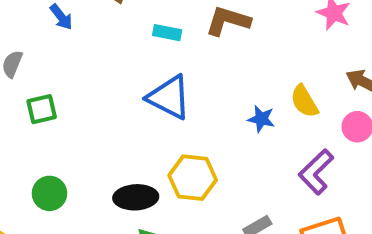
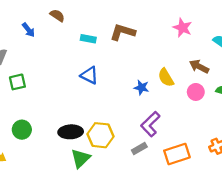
blue triangle: (169, 97) -> (89, 75), size x0.7
purple L-shape: (316, 172) -> (150, 124), moved
yellow hexagon: (193, 178) -> (100, 135), moved

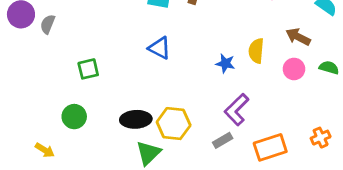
yellow semicircle: (166, 78) -> (256, 51), turned 36
green square: (17, 82) -> (88, 69), moved

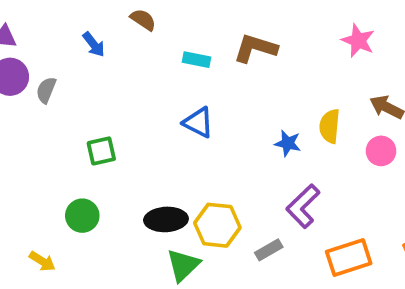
gray rectangle: (223, 140) -> (269, 250), moved

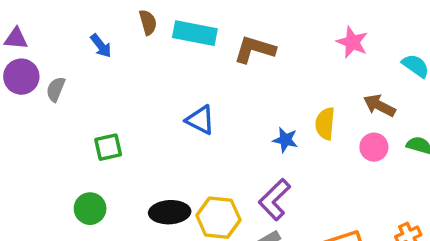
brown semicircle: (143, 20) -> (148, 22), turned 40
cyan rectangle: (196, 60) -> (195, 33), moved, size x1.6
purple L-shape: (303, 206) -> (274, 200), moved

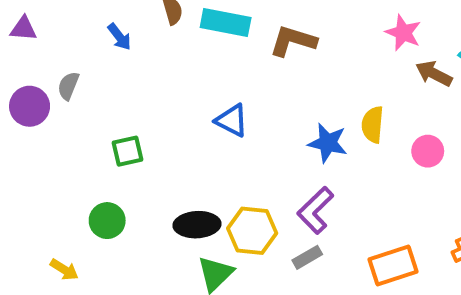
purple circle: (21, 77) -> (30, 106), moved
brown arrow: (379, 106) -> (434, 74), moved
blue star: (285, 140) -> (328, 143), size x1.4

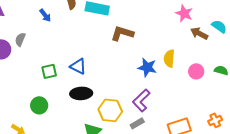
brown L-shape: (293, 41) -> (122, 33), moved
blue triangle: (232, 121) -> (78, 66), moved
black ellipse: (197, 225) -> (81, 93), moved

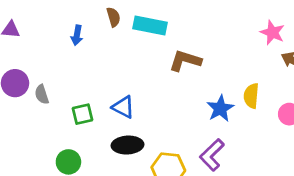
blue arrow: (45, 15) -> (77, 35), turned 48
gray semicircle: (20, 39) -> (42, 94), moved, turned -40
blue star: (147, 67) -> (220, 108), turned 30

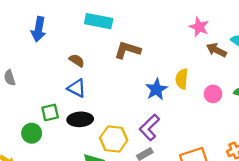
brown semicircle: (113, 17) -> (77, 60), moved, turned -42
blue arrow: (77, 35) -> (39, 29), size x1.5
green square: (83, 114) -> (50, 112), moved

